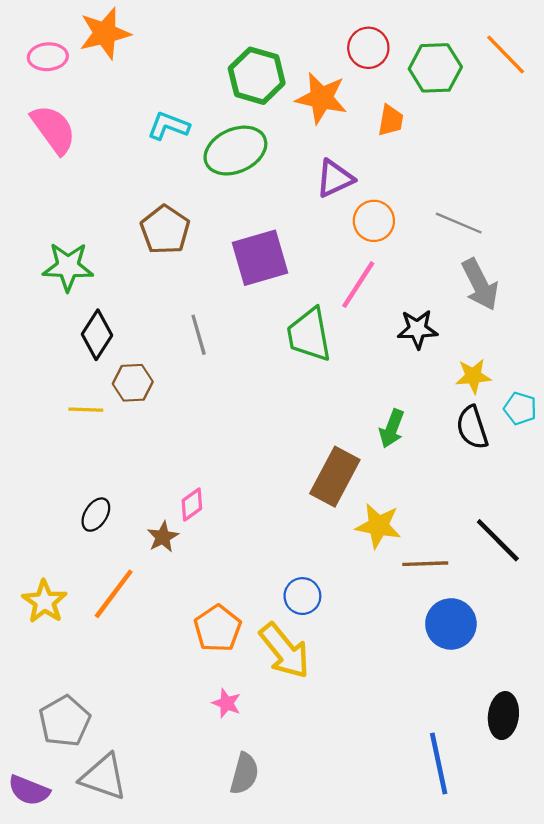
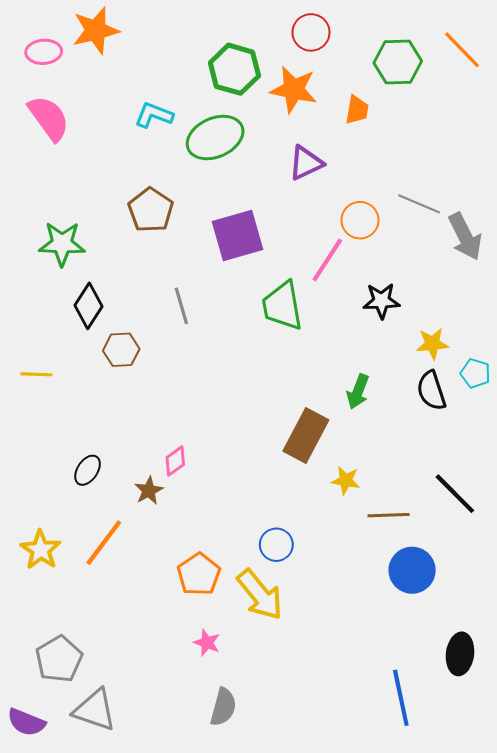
red circle: (368, 48) -> (311, 32), moved
orange circle: (374, 221) -> (360, 220), moved
gray arrow: (480, 285) -> (465, 237), moved
yellow line: (86, 410) -> (36, 374), moved
yellow star: (378, 526) -> (346, 480), size x0.7

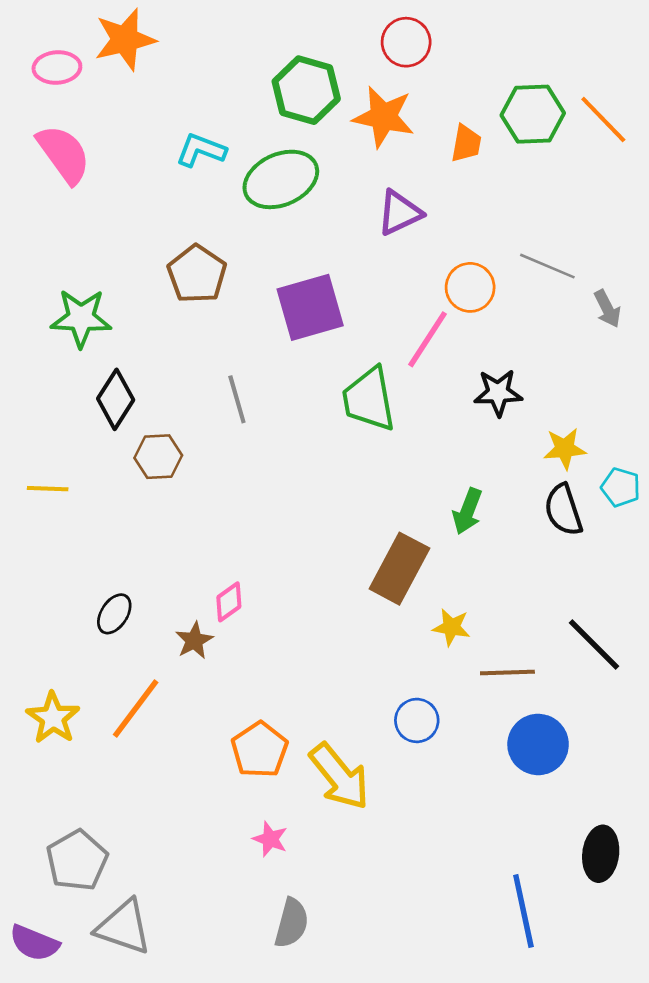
orange line: (462, 50) -> (603, 119), moved
green hexagon: (398, 62) -> (533, 114), moved
gray arrow: (465, 237) -> (607, 309), size x0.6
blue circle: (276, 545) -> (417, 720), moved

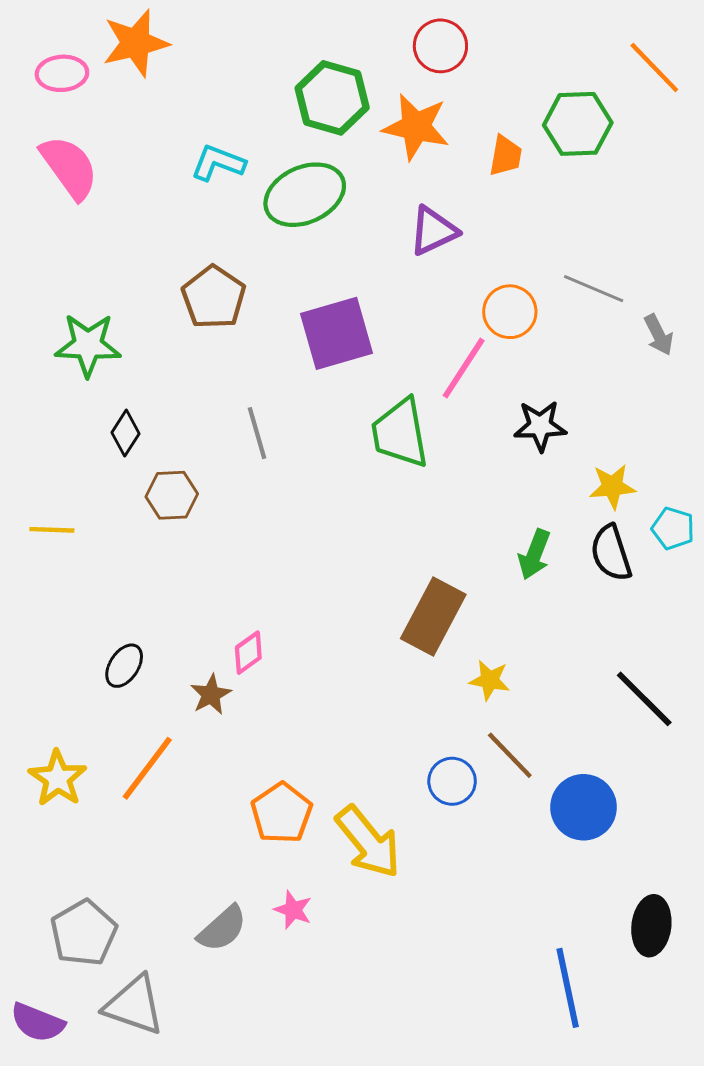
orange line: (603, 119) -> (654, 68), moved
black diamond: (116, 399) -> (126, 433), size x0.7
green arrow: (467, 511) -> (534, 554), moved
brown line: (507, 673) -> (510, 755), moved, turned 48
gray semicircle: (292, 923) -> (222, 929), moved, turned 33

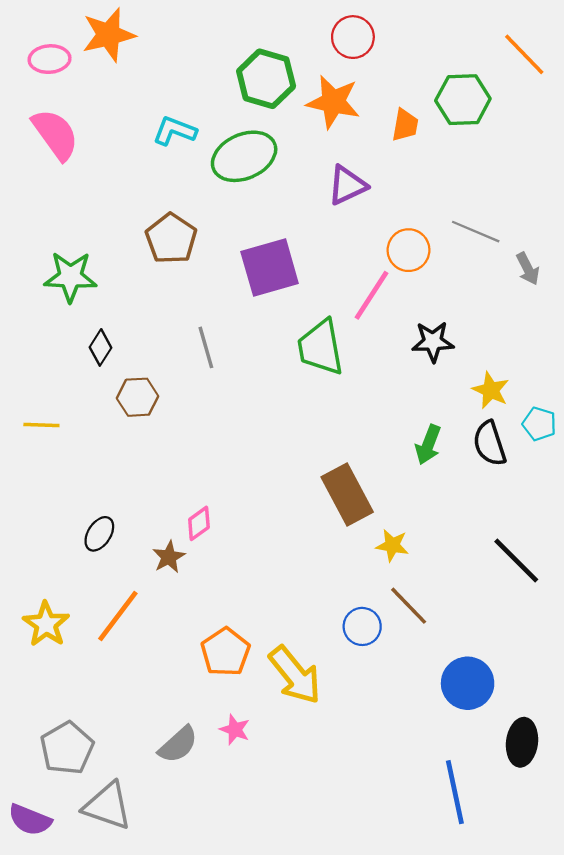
yellow star: (612, 487) -> (491, 390), turned 30
brown rectangle: (433, 617) -> (347, 494), turned -56
blue circle: (584, 807) -> (468, 683), moved

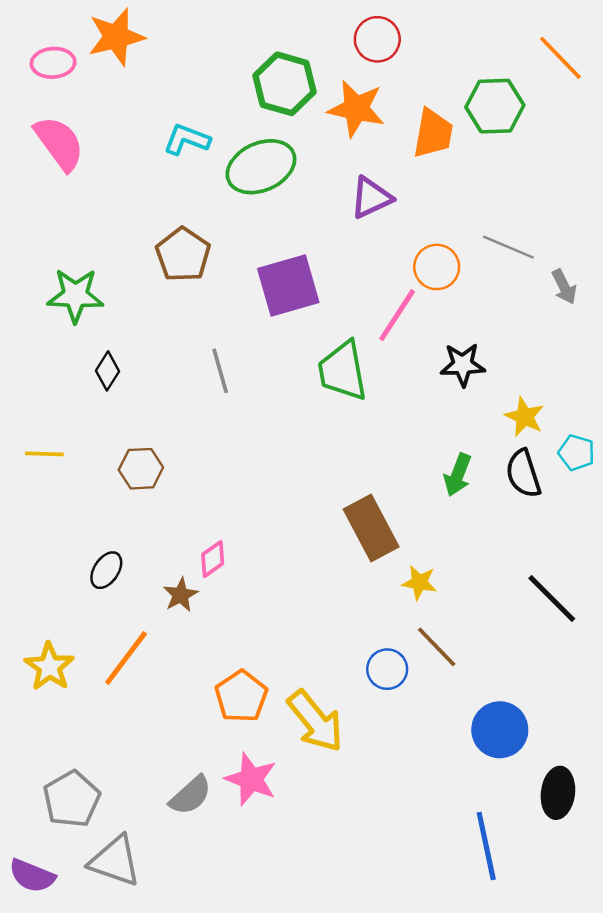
orange trapezoid: (405, 125) -> (433, 133), size x1.4
brown hexagon: (138, 397) -> (141, 469), moved
pink star: (235, 730) -> (251, 779), size x1.6

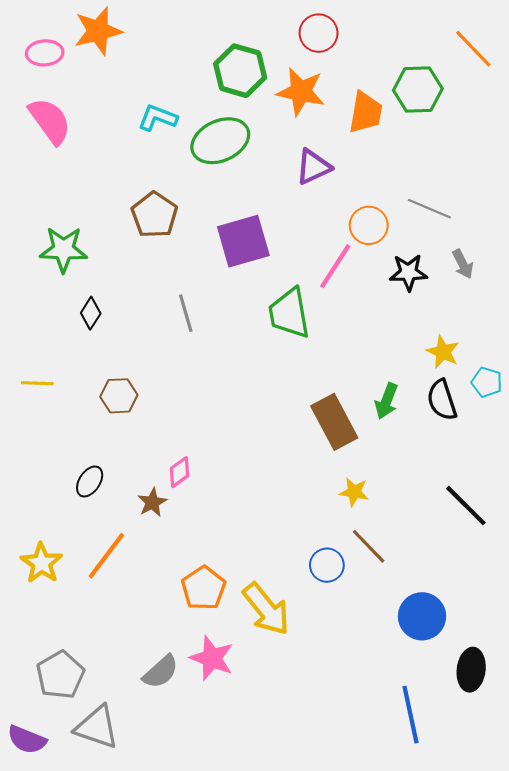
gray arrow: (564, 287) -> (463, 264), moved
black star: (463, 365) -> (408, 272), moved
brown rectangle: (371, 528) -> (334, 422), moved

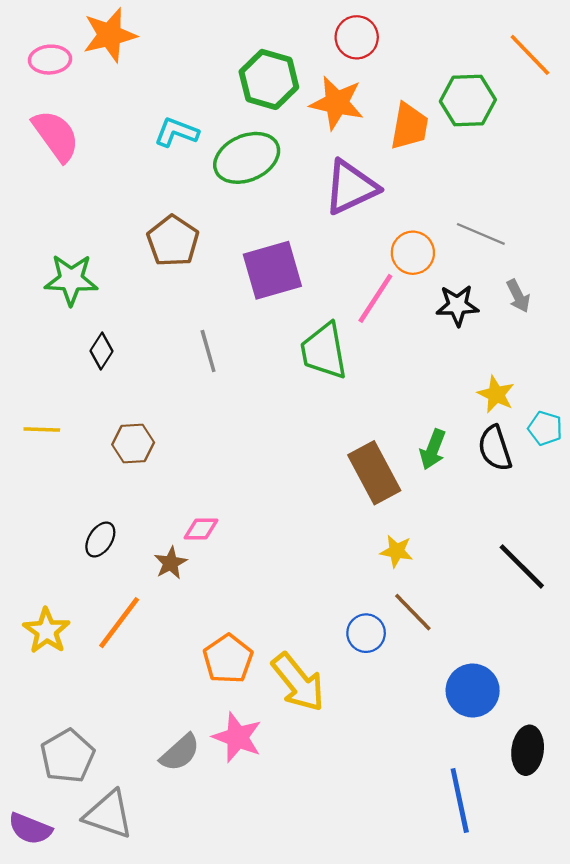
purple triangle: (313, 167) -> (351, 187), size x1.4
pink diamond: (179, 472) -> (201, 529), turned 36

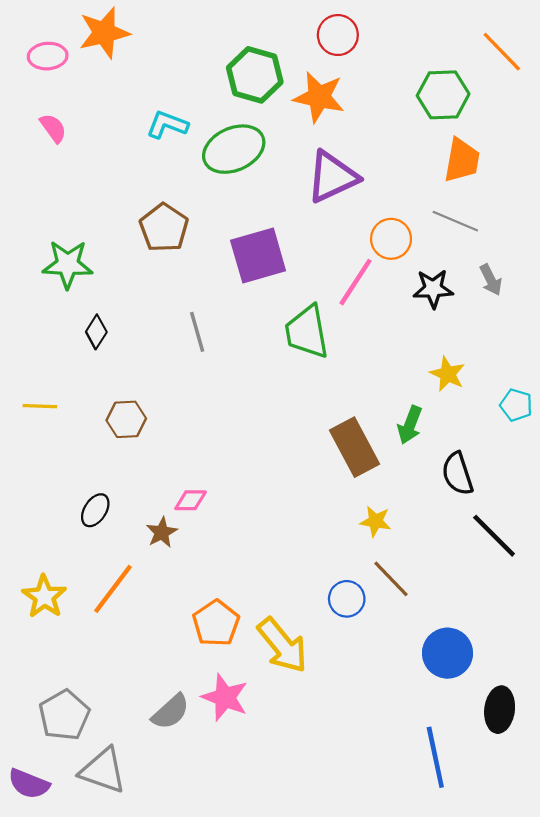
orange trapezoid: (409, 126) -> (462, 160), moved
pink semicircle: (56, 136) -> (53, 128), size x0.6
yellow star: (496, 394) -> (448, 374), moved
black semicircle: (495, 448) -> (457, 474), moved

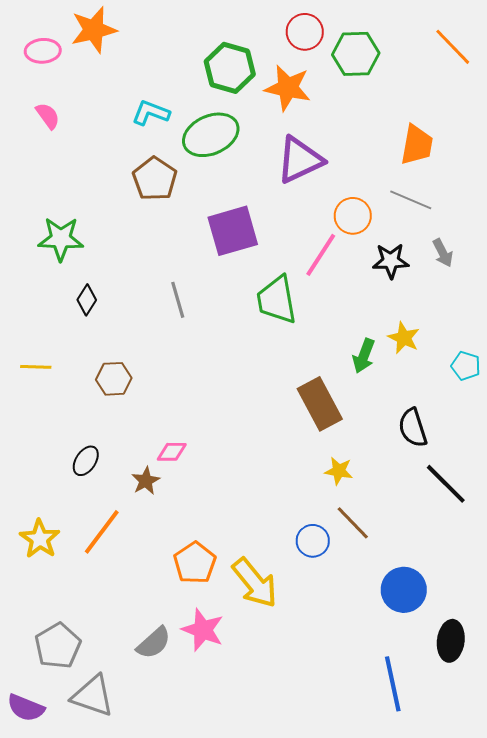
green hexagon: (443, 95) -> (356, 54), moved
brown pentagon: (164, 228) -> (155, 179), moved
green arrow: (410, 425) -> (364, 356), moved

